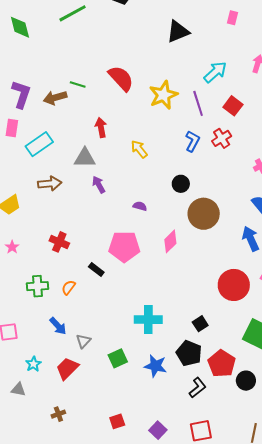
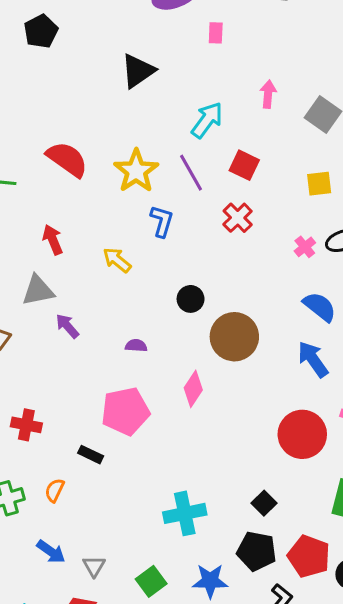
blue L-shape: (192, 141) -> (162, 221), moved

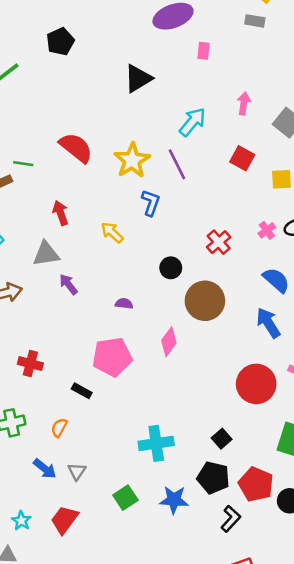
red square: (244, 165) -> (242, 158), moved
red cross: (238, 218) -> (219, 242), moved
orange semicircle: (55, 490) -> (59, 428), moved
gray triangle: (94, 566) -> (77, 471), moved

